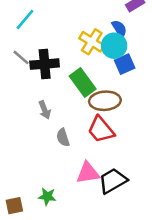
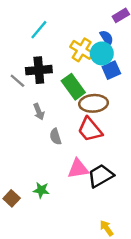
cyan line: (25, 19) -> (39, 30), moved
gray line: (21, 57) -> (17, 81), moved
brown square: (14, 206) -> (12, 198), turned -35

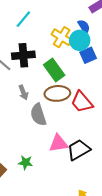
brown ellipse: (93, 103) -> (57, 93), moved
red trapezoid: (90, 129) -> (82, 102), moved
gray semicircle: (55, 137) -> (38, 115), size x1.5

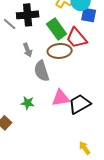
blue square: (88, 55) -> (89, 15), turned 35
red trapezoid: (82, 102) -> (77, 38), moved
green star: (26, 162) -> (28, 103), moved

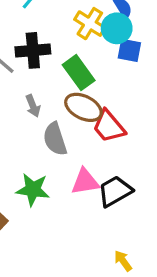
red trapezoid: (77, 38) -> (109, 126), moved
brown ellipse: (60, 51) -> (83, 107), turned 30
green star: (28, 103) -> (33, 190), size x1.5

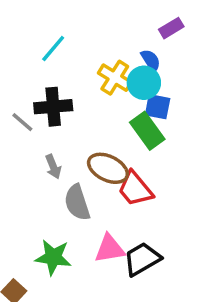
green rectangle: (79, 73) -> (147, 131), moved

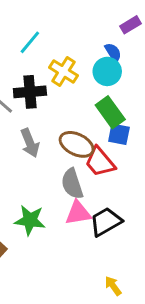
yellow cross: (115, 78) -> (63, 71), moved
blue square: (158, 107) -> (119, 134), moved
gray arrow: (53, 167) -> (30, 143), size x1.4
gray semicircle: (77, 203) -> (72, 184), moved

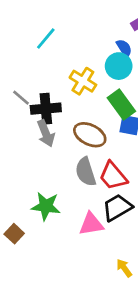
yellow cross: (63, 71) -> (83, 81), moved
black cross: (30, 92) -> (46, 109), moved
red trapezoid: (100, 162) -> (113, 176), moved
pink triangle: (78, 213) -> (91, 224), moved

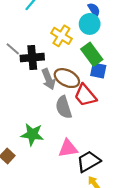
gray arrow: (46, 133) -> (48, 79), moved
red trapezoid: (113, 176) -> (85, 95), moved
black trapezoid: (117, 208) -> (89, 161), moved

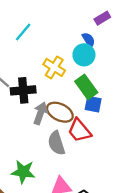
gray arrow: (48, 79) -> (40, 113), turned -138

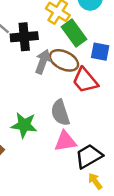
green rectangle: (86, 87) -> (74, 33), moved
gray semicircle: (56, 143) -> (60, 113), moved

